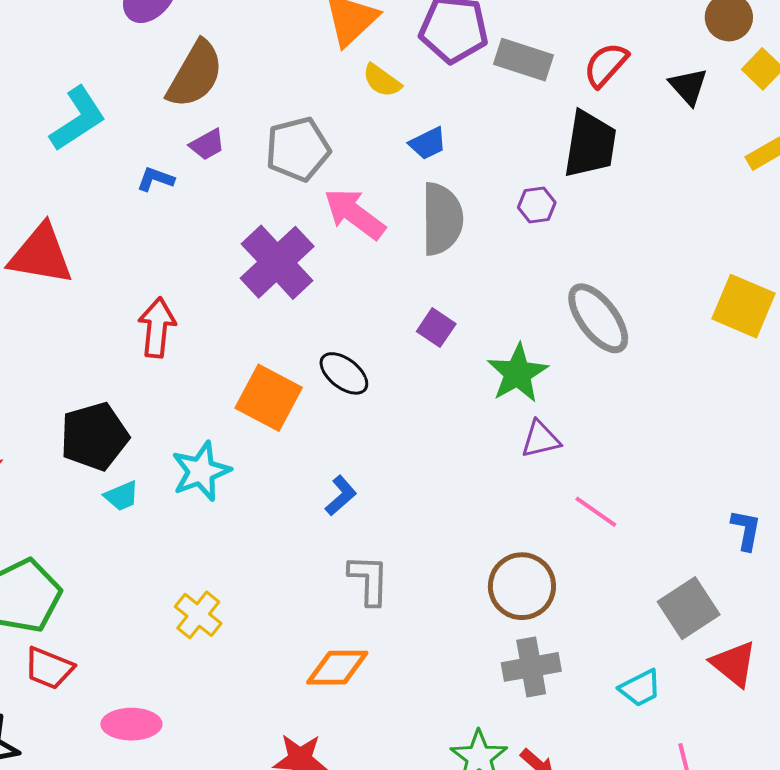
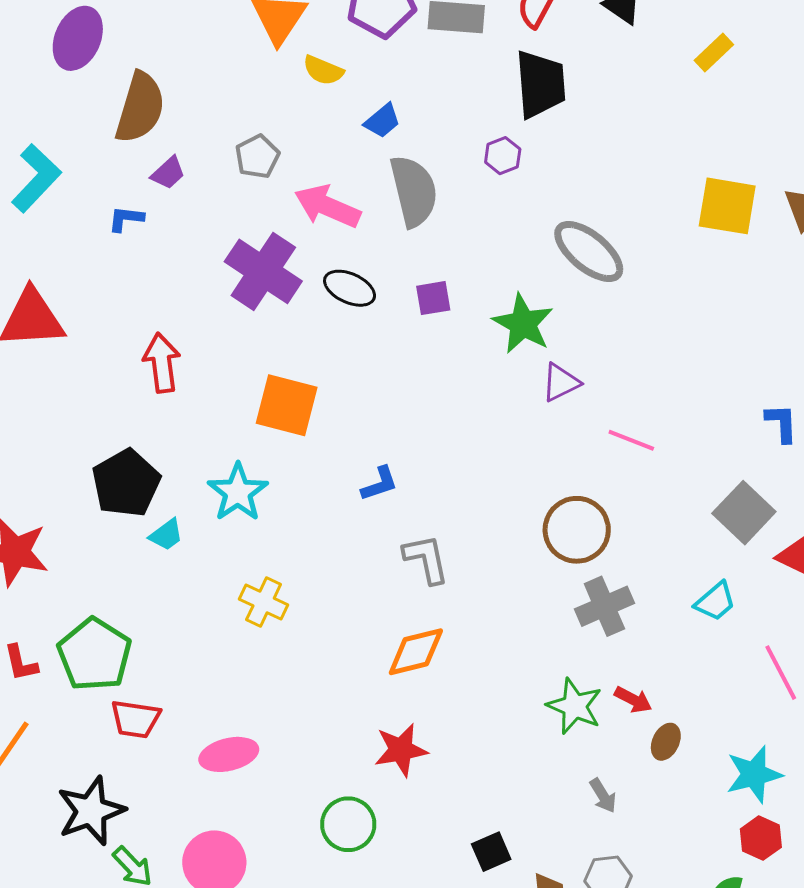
gray pentagon: (298, 149) -> (257, 157), size x0.7
purple square: (436, 328) -> (433, 298), turned -30
black ellipse: (344, 373) -> (350, 288), moved
blue L-shape: (341, 496) -> (380, 484), turned 36
yellow cross: (198, 615) -> (264, 602), moved

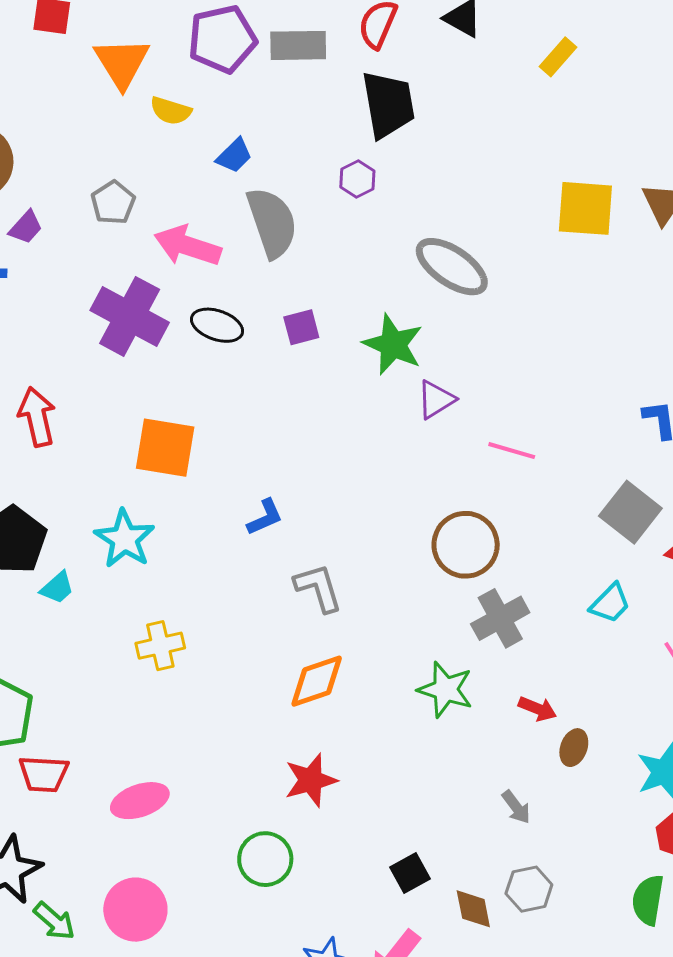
yellow cross: (264, 602) -> (160, 646), turned -33
green star: (574, 706) -> (445, 690), moved

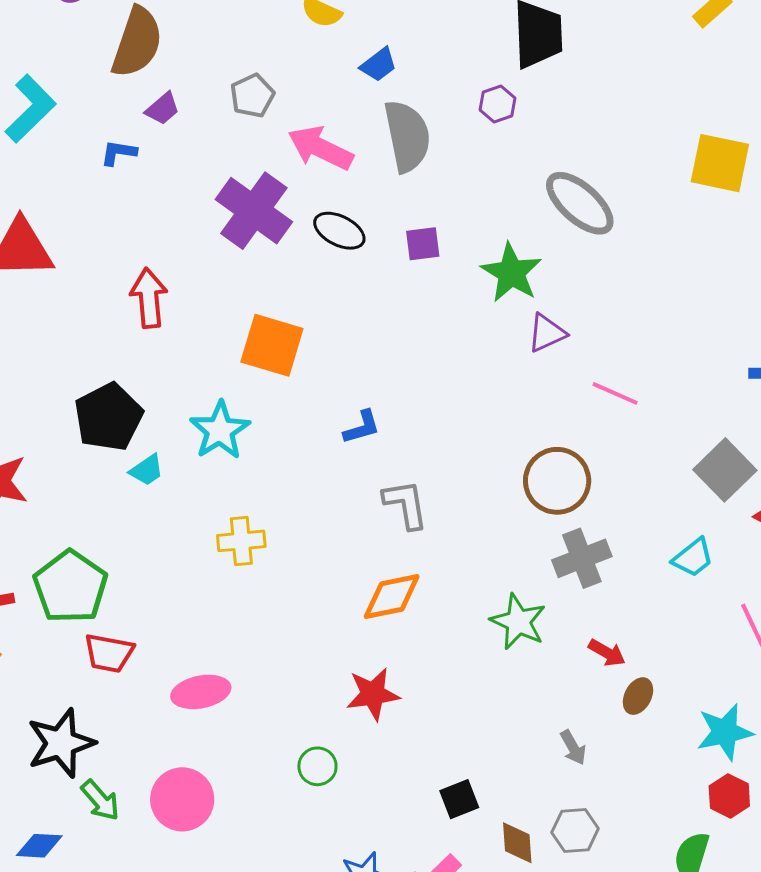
green circle: (265, 859) -> (317, 766), size x0.7

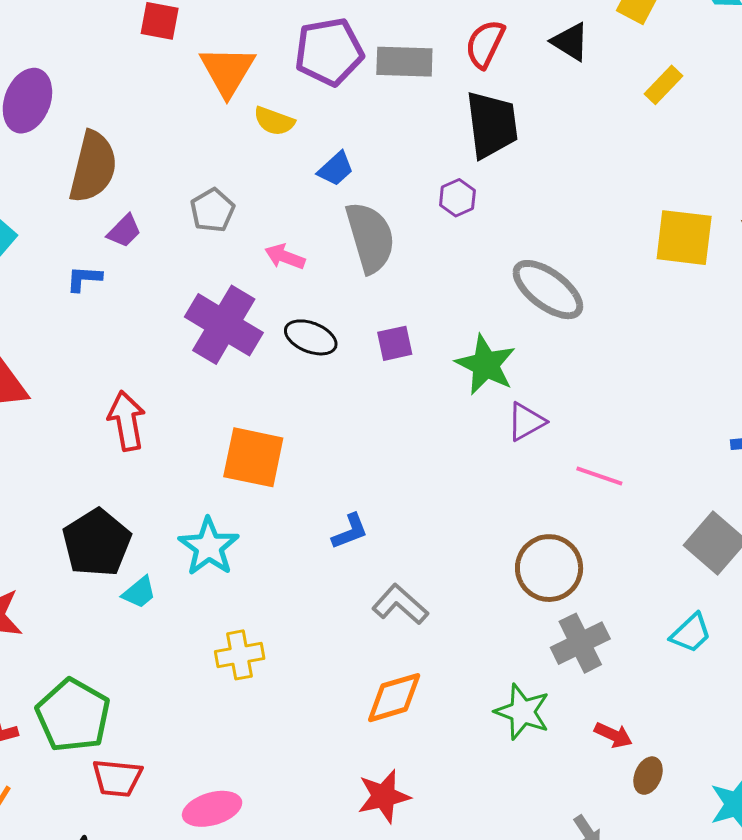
pink arrow: (320, 148) -> (285, 257), size x0.6
gray L-shape: (406, 504) -> (400, 604), turned -34

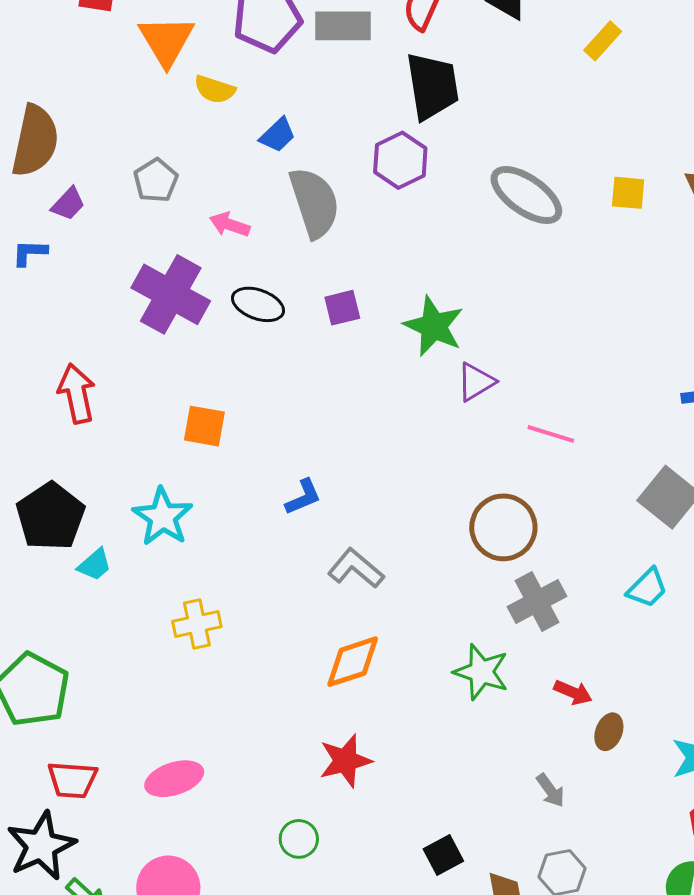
purple hexagon: (457, 198) -> (400, 160), size x1.5
yellow square: (684, 238) -> (628, 193), size x0.6
gray ellipse: (548, 290) -> (526, 195), moved
orange square: (253, 457) -> (204, 426), size x0.7
red trapezoid: (117, 778) -> (72, 780), moved

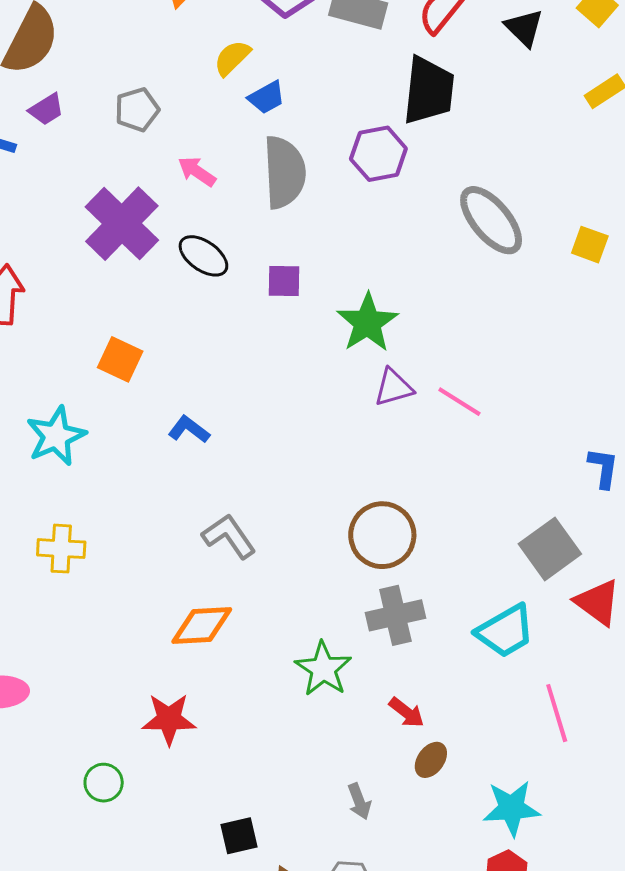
yellow semicircle: (215, 89) -> (232, 58), moved, turned 102
pink line: (551, 434) -> (459, 402), moved
blue L-shape: (303, 497) -> (189, 429), moved, turned -135
cyan trapezoid: (647, 588) -> (505, 631), size x1.4

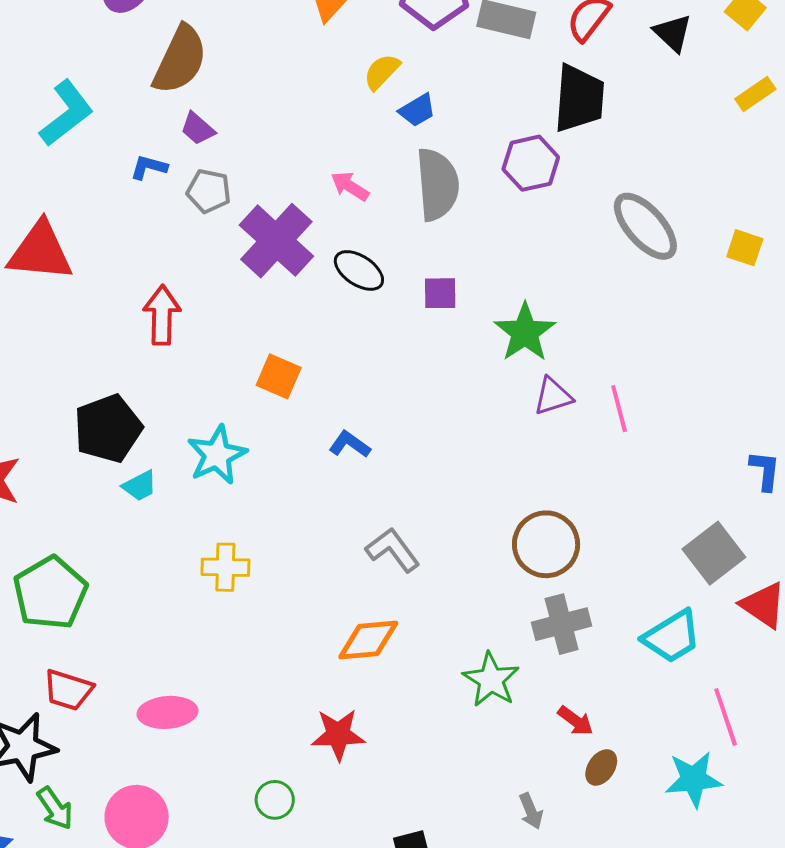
purple trapezoid: (46, 109) -> (198, 129), turned 75
gray pentagon: (137, 110) -> (209, 191), moved, turned 30
pink line: (459, 402) -> (619, 409), turned 45
cyan star: (512, 808) -> (694, 779), moved

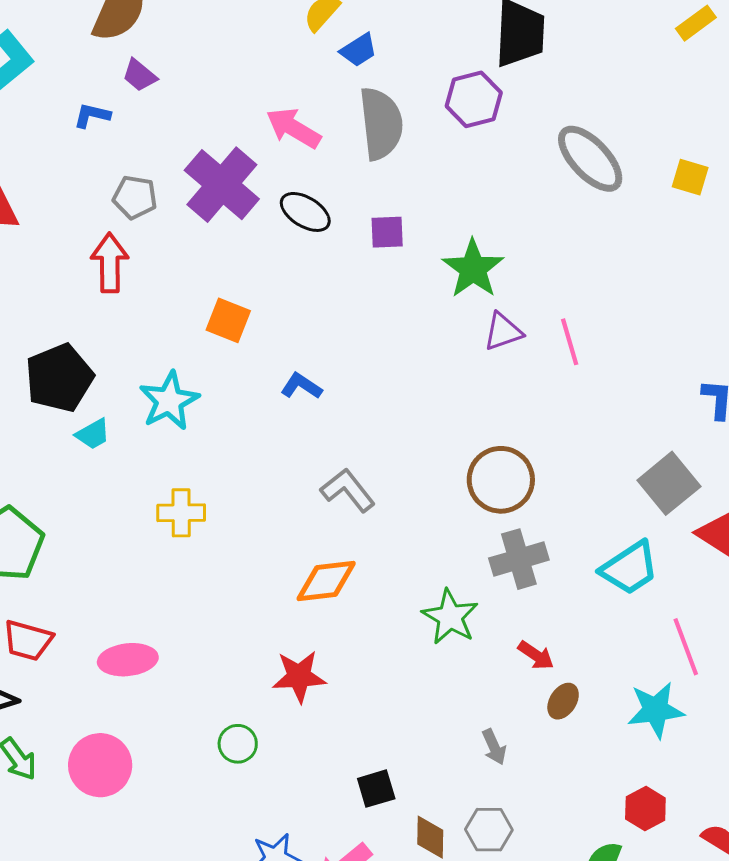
pink arrow: (350, 186) -> (294, 128), size x1.4
gray pentagon: (209, 191) -> (135, 197), moved

